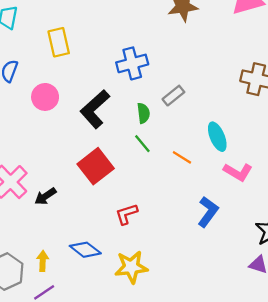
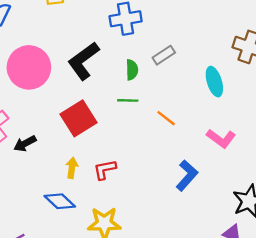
pink circle: (45, 97) -> (29, 67), moved, size x1.6
cyan ellipse: (217, 137) -> (214, 82), moved
green line: (142, 144) -> (128, 100), turned -54
yellow arrow: (43, 261) -> (72, 168), moved

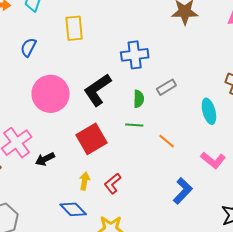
red L-shape: (105, 170) -> (113, 183), turned -30

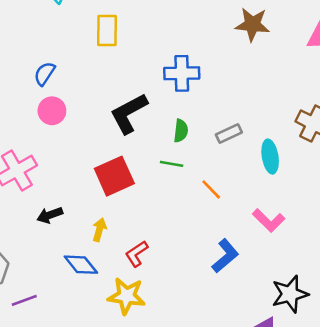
blue semicircle: (28, 47) -> (45, 74), moved
gray rectangle: (166, 87) -> (229, 133), moved
pink circle: (51, 94) -> (52, 111), moved, size x0.6
black arrow: (45, 159) -> (50, 215), moved
red L-shape: (113, 183) -> (137, 254), moved

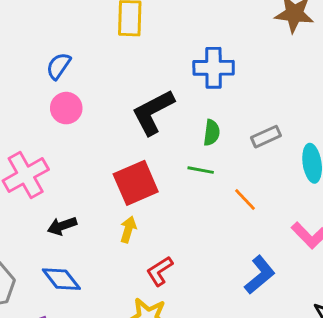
yellow arrow: (99, 230) -> (128, 229), moved
blue diamond: (81, 265) -> (61, 279), moved

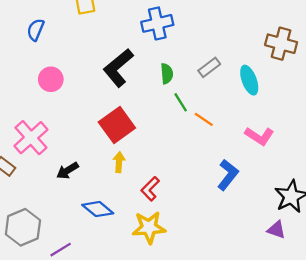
blue semicircle: (59, 66) -> (36, 30), moved
green line: (201, 170) -> (181, 102), moved, turned 60
blue diamond: (61, 279) -> (98, 209), moved

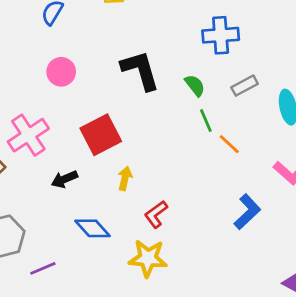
blue cross: (157, 23) -> (221, 35), moved
black L-shape: (118, 68) -> (140, 70), turned 105
green semicircle: (167, 74) -> (195, 85), turned -42
red square: (117, 125) -> (101, 135), moved

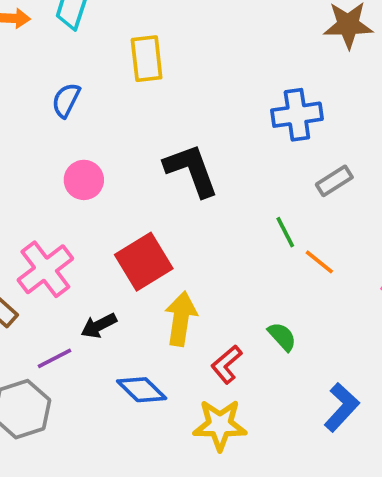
green semicircle: (195, 85) -> (282, 337), moved
yellow arrow: (125, 178) -> (181, 319), size x1.6
blue L-shape: (247, 212) -> (342, 407), moved
purple line: (43, 268) -> (54, 358), moved

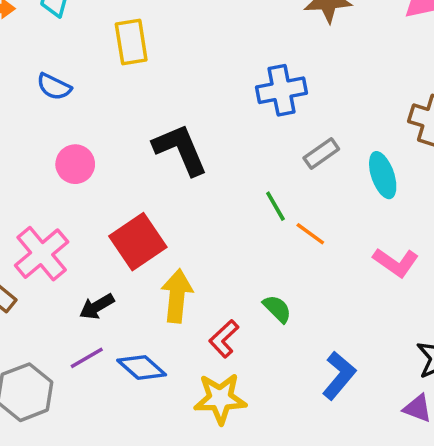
blue semicircle: (66, 100) -> (54, 87), turned -88
purple line: (54, 358) -> (87, 358), moved

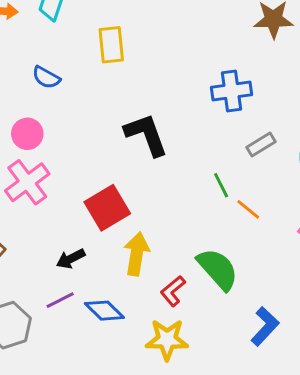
pink circle: (75, 164) -> (27, 134), moved
pink cross: (42, 254) -> (27, 182), moved
green semicircle: (277, 309) -> (218, 269), size x1.8

